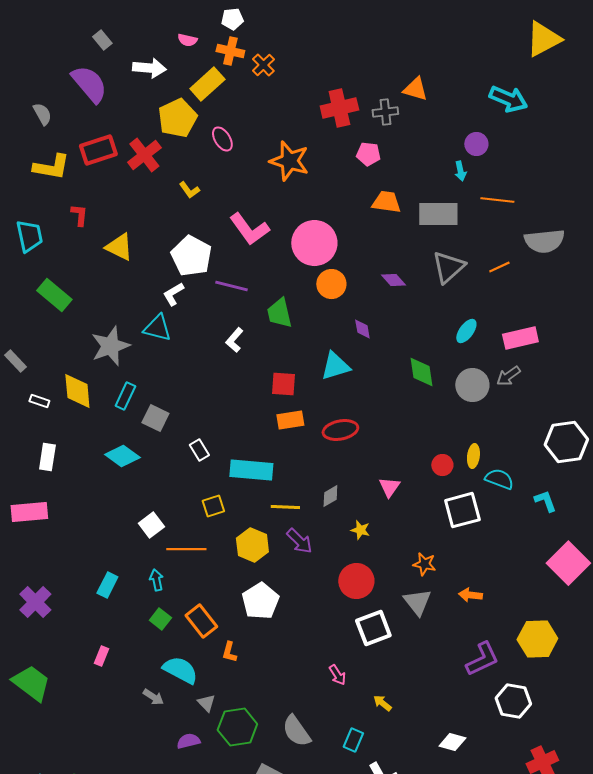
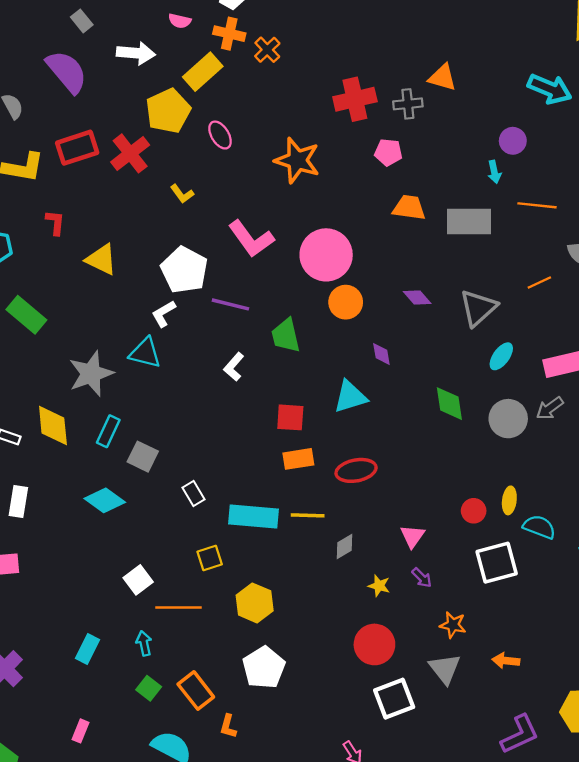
gray triangle: (448, 267) -> (478, 308), moved
yellow line: (285, 507) -> (308, 515), moved
purple arrow: (299, 541) -> (422, 578), moved, size x0.7

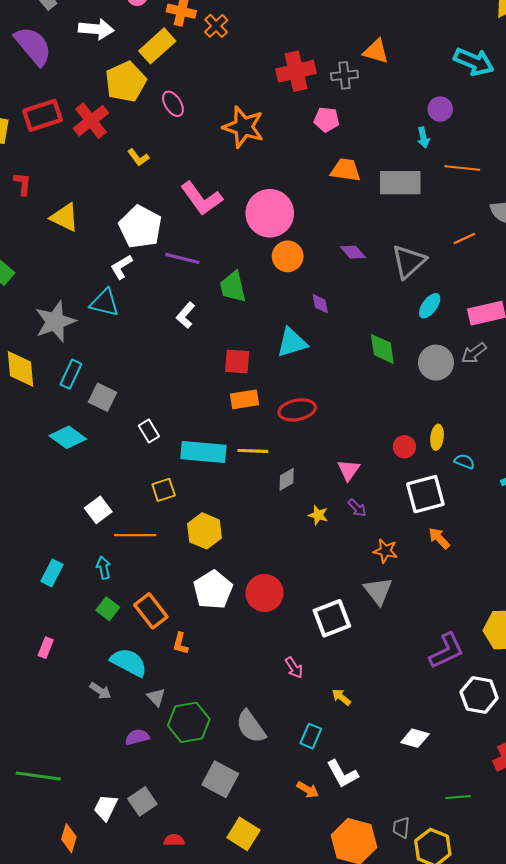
cyan semicircle: (539, 527) -> (464, 461), size x0.7
red circle: (374, 644) -> (264, 593), moved
orange arrow: (506, 661) -> (439, 538), moved, turned 40

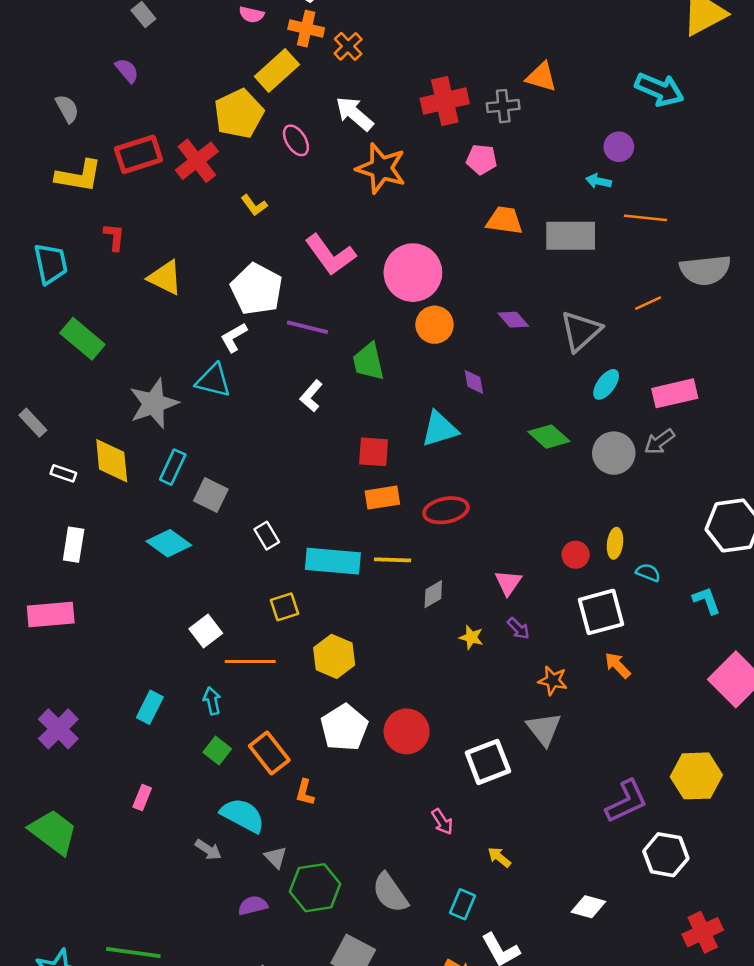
white arrow: (96, 29) -> (354, 114), moved, turned -144
purple semicircle: (33, 46) -> (127, 70), size x0.5
cyan arrow: (423, 137) -> (598, 181), turned 114
green diamond: (382, 349) -> (549, 437), turned -40

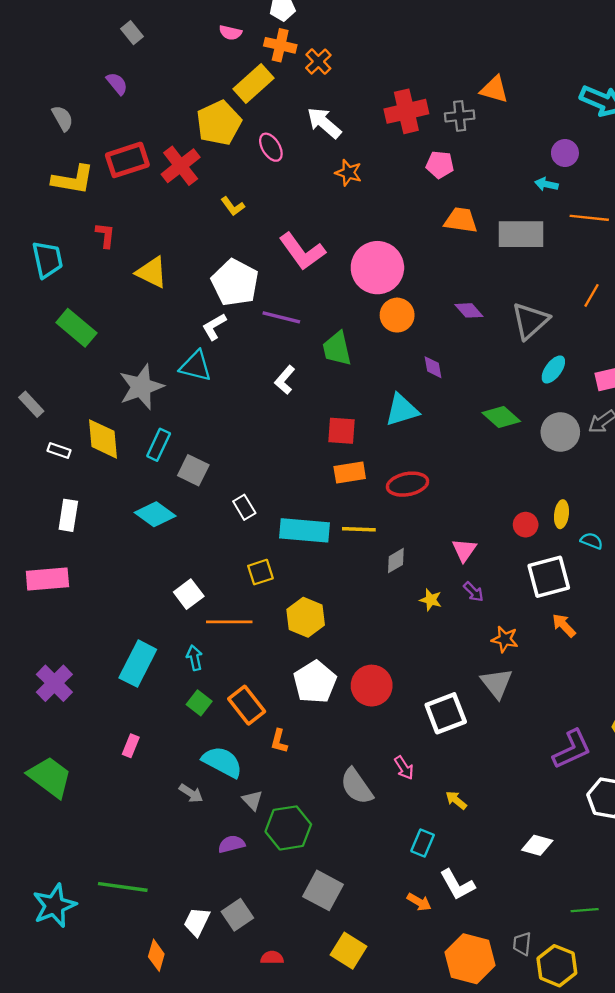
orange star: (381, 168) -> (348, 173), size x0.6
orange line: (648, 303) -> (592, 295), turned -35
cyan rectangle: (150, 707) -> (138, 664), size x1.5
gray semicircle: (390, 893) -> (357, 786), moved

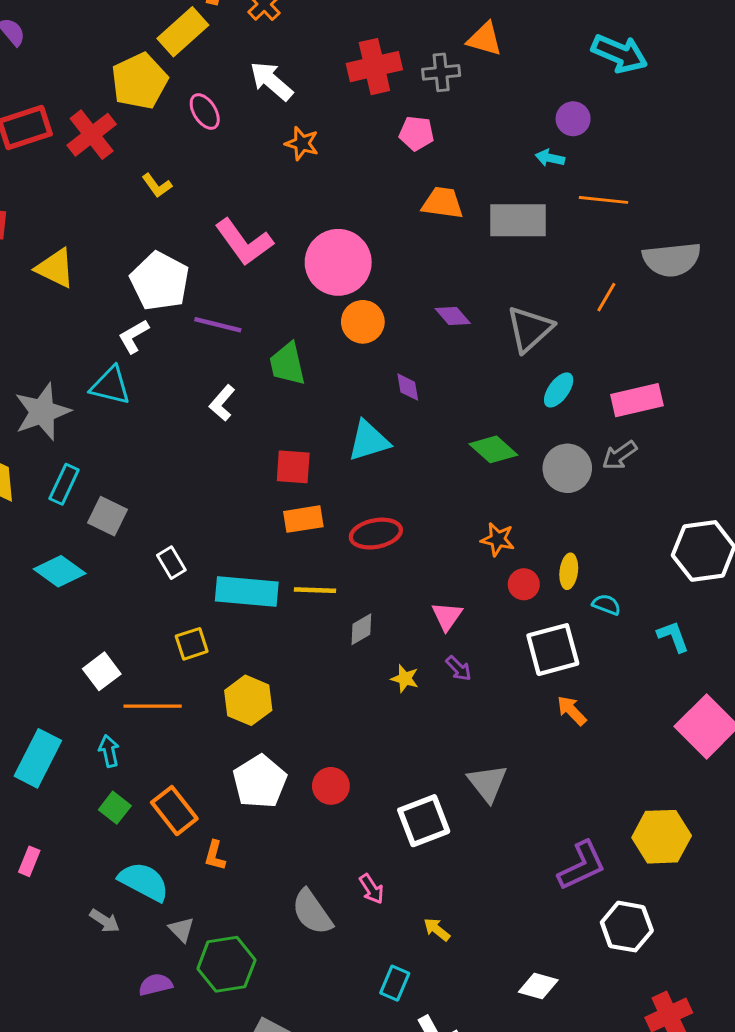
orange star: (505, 639) -> (498, 539), moved
red circle: (372, 686) -> (331, 786), size x0.7

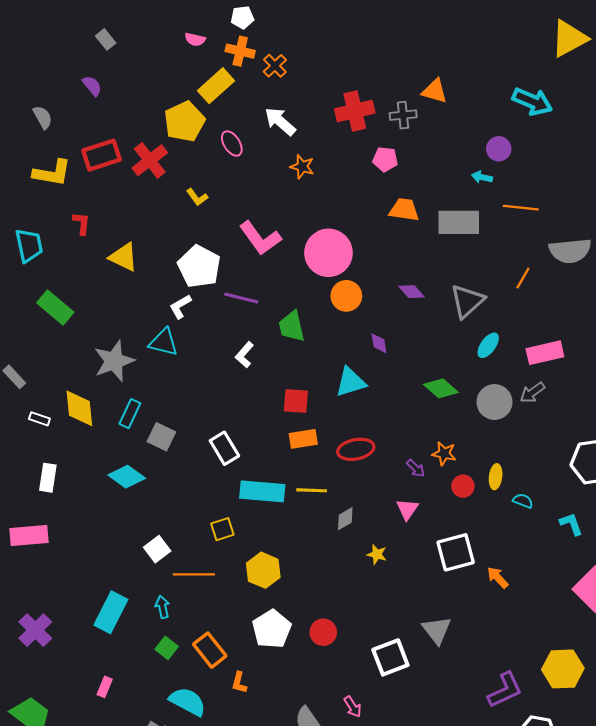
white rectangle: (171, 563) -> (224, 448), moved, size x1.4
white square: (553, 650) -> (456, 552), moved
purple arrow: (459, 668) -> (416, 468), moved

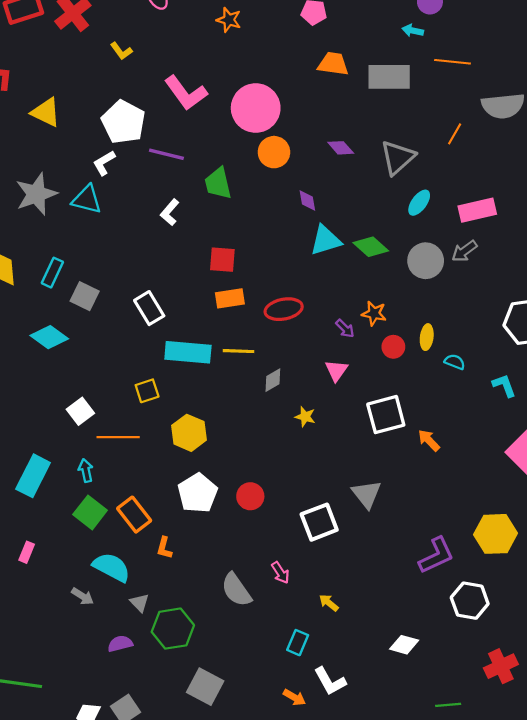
gray star: (114, 361) -> (36, 194), moved
cyan triangle: (351, 382) -> (326, 240), moved
green square: (167, 648) -> (90, 512), size x1.4

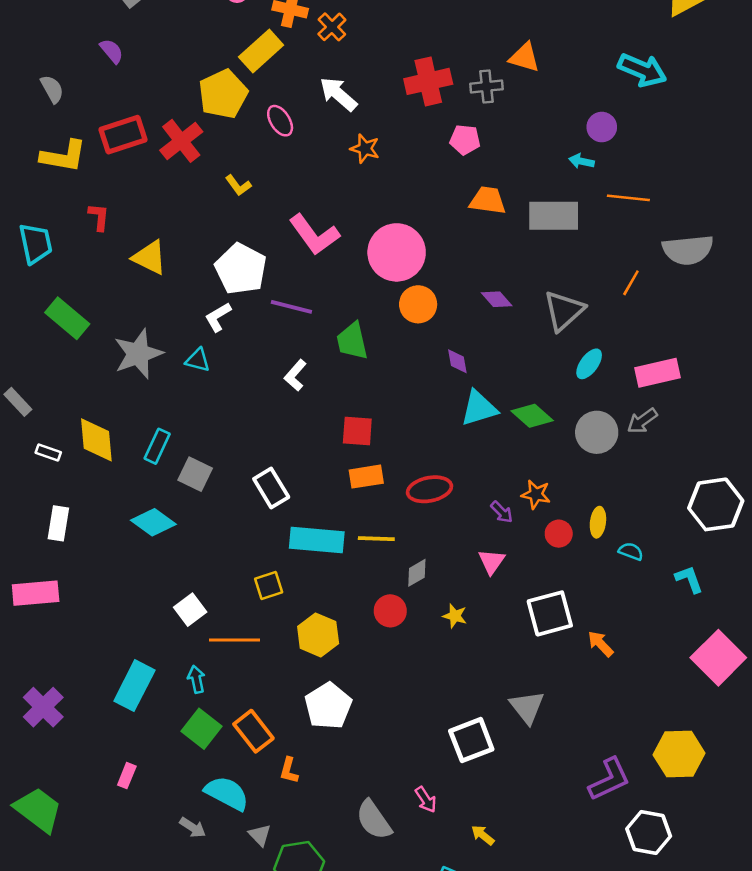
cyan triangle: (87, 199) -> (198, 360), size x0.7
red circle: (250, 496) -> (390, 611), moved

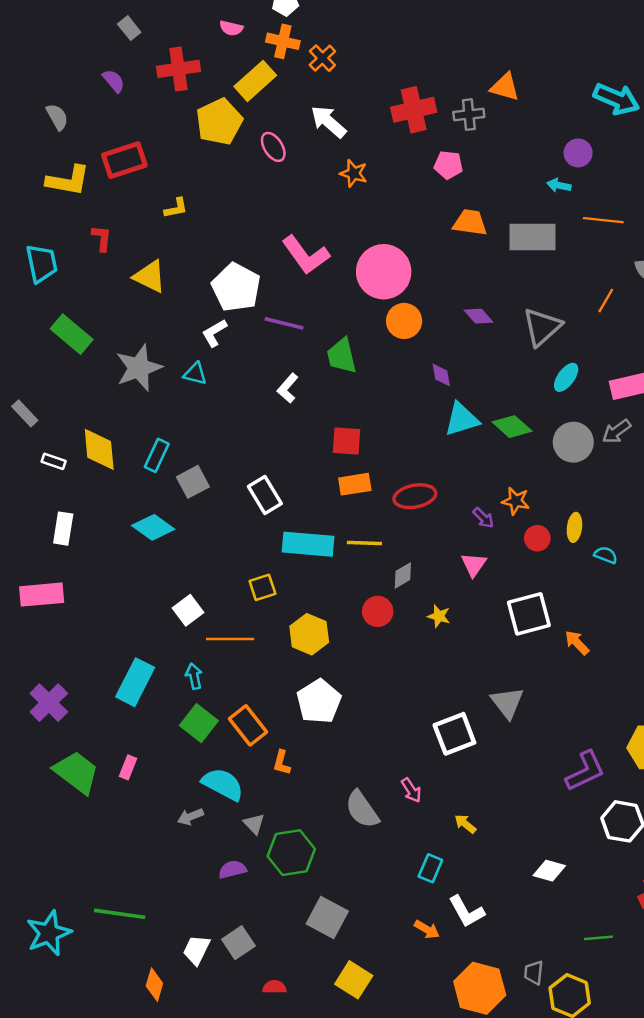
red cross: (181, 141) -> (178, 69), moved, turned 30
yellow L-shape: (238, 185) -> (176, 208), moved, turned -65
gray square: (195, 474) -> (193, 482), turned 36
green trapezoid: (38, 810) -> (76, 772), moved
gray arrow: (193, 827) -> (190, 817), turned 125

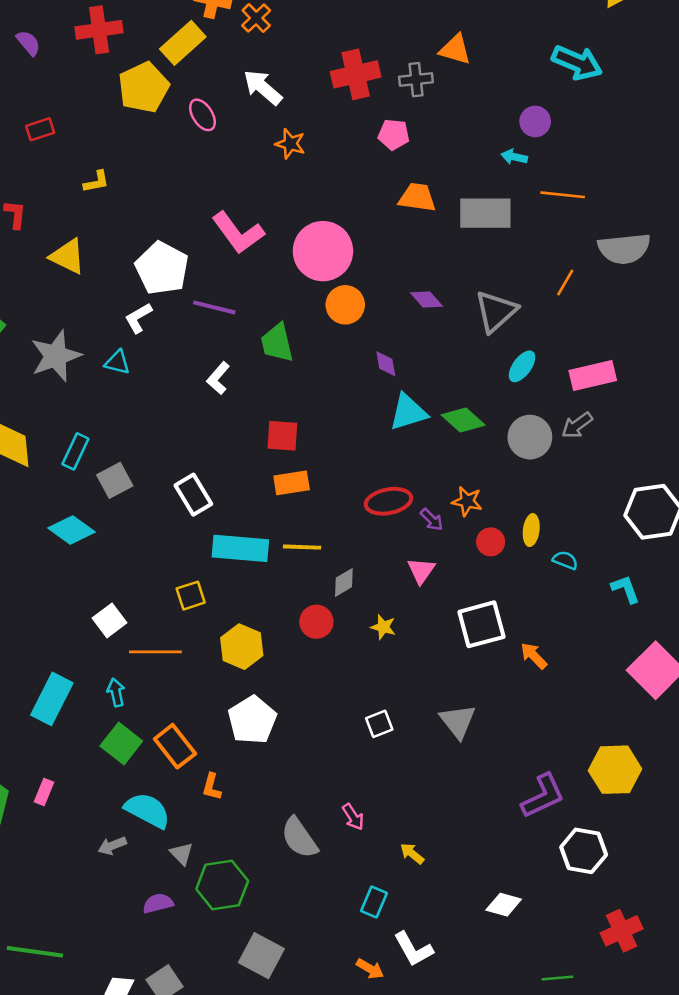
red rectangle: (124, 160) -> (40, 129), size x0.6
red ellipse: (415, 496) -> (388, 501), moved
white square: (454, 734) -> (379, 724), moved, size x0.6

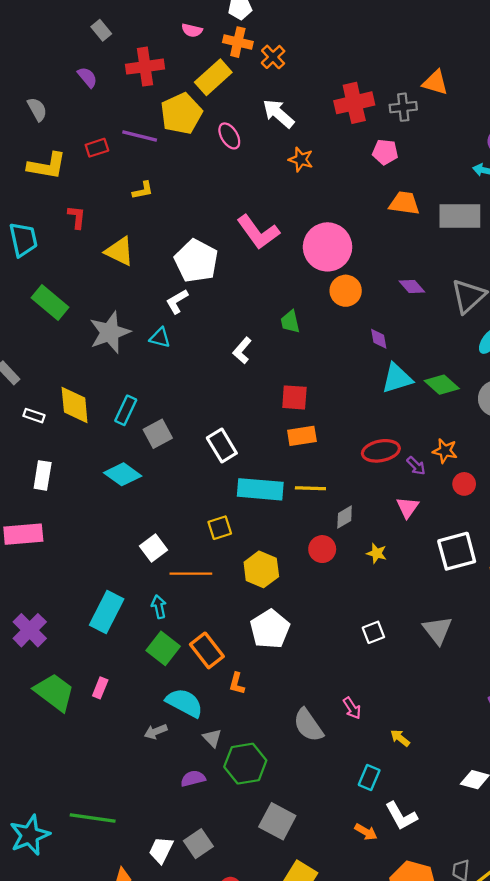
purple line: (214, 307) -> (140, 136), moved
green trapezoid: (277, 343) -> (290, 322), size x0.7

